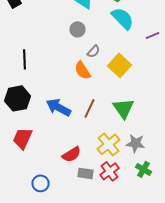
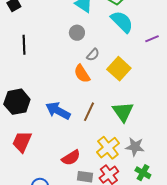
black line: (24, 59) -> (24, 45), moved

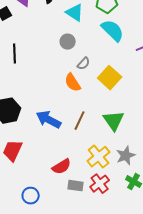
gray star: (135, 147) -> (126, 156), turned -30

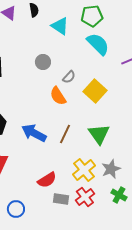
gray circle: (68, 42) -> (43, 62), moved

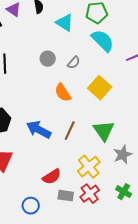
gray semicircle: (69, 77) -> (74, 63), moved
gray star: (111, 169) -> (123, 155), moved
blue circle: (16, 209) -> (31, 206), moved

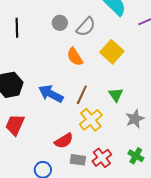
gray semicircle: (74, 63) -> (86, 27), size x1.5
green triangle: (104, 131) -> (116, 95), size x0.7
yellow cross: (89, 167) -> (91, 120), moved

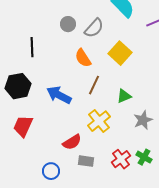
black line: (17, 28) -> (32, 47), moved
brown line: (82, 95) -> (94, 85), moved
green triangle: (116, 95) -> (124, 96), turned 42
red cross: (102, 158) -> (121, 159), moved

